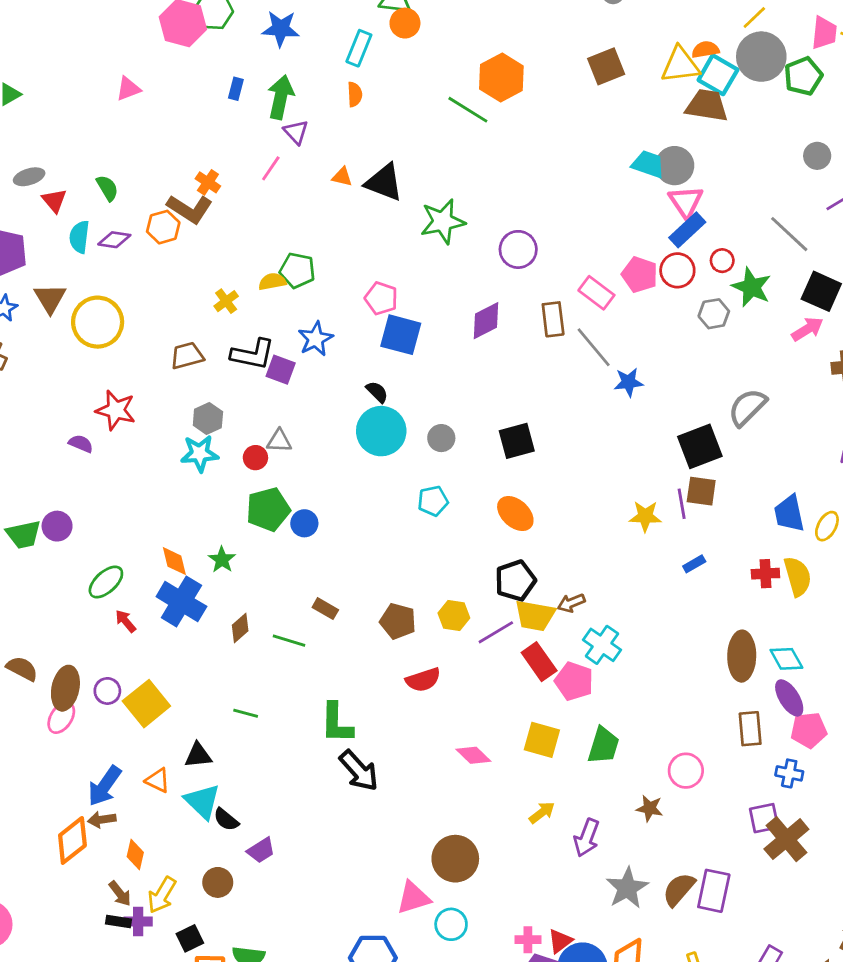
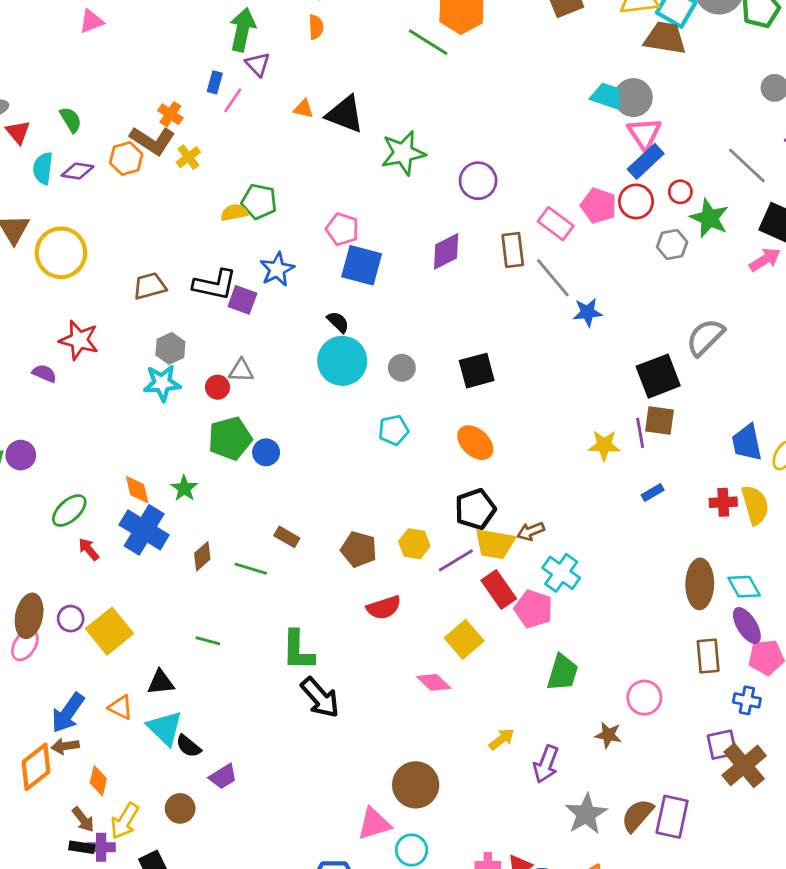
blue rectangle: (236, 89) -> (215, 82), moved
yellow cross: (226, 301) -> (188, 157), moved
yellow square: (542, 740) -> (464, 639), moved, turned 33

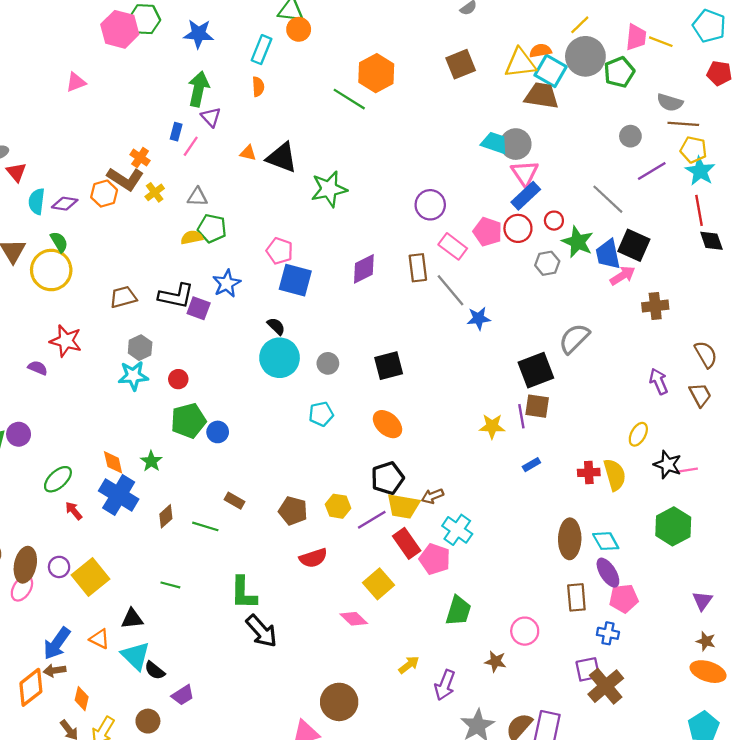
green semicircle: (71, 120) -> (59, 242), moved
purple circle: (478, 181) -> (430, 205), moved
gray triangle: (241, 371) -> (197, 197), moved
blue trapezoid: (747, 443) -> (608, 254), moved

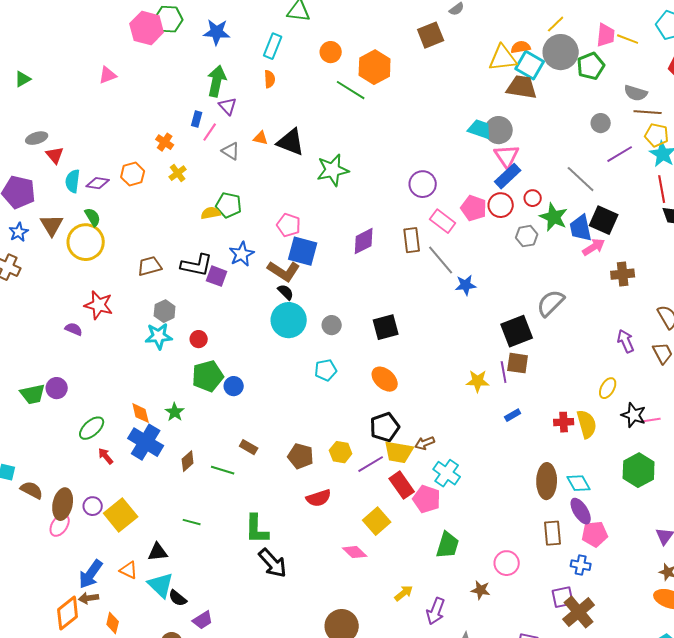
orange circle: (299, 29) -> (331, 52), moved
brown square: (461, 64) -> (431, 35), moved
brown L-shape: (125, 179) -> (284, 271), moved
gray triangle: (197, 197) -> (231, 151), moved, turned 30

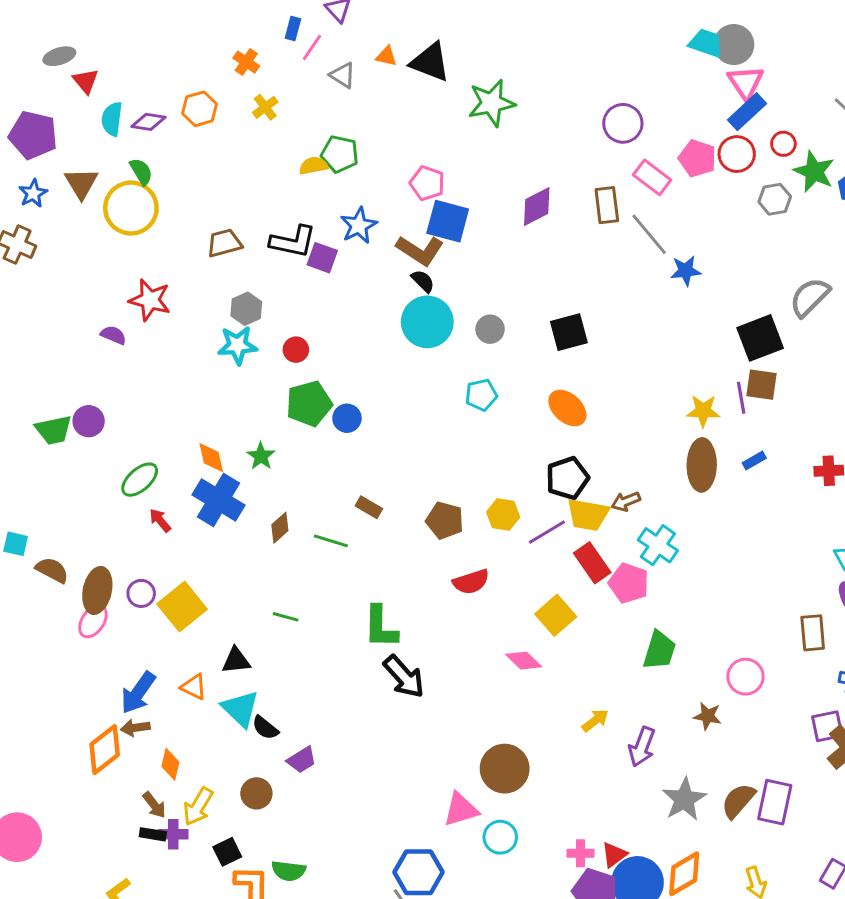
brown ellipse: (547, 481) -> (702, 465), moved

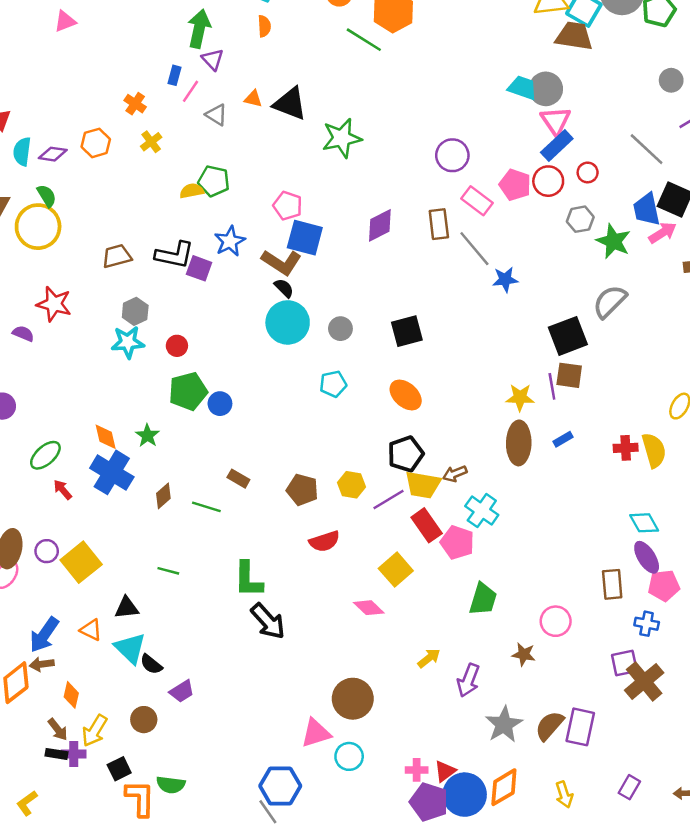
green star: (814, 172) -> (613, 241), moved

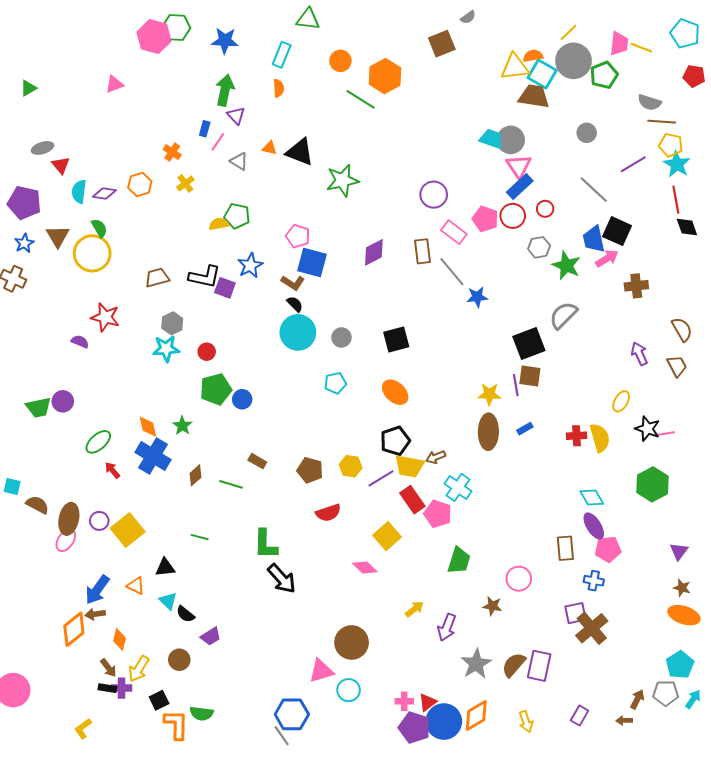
gray circle: (671, 80) -> (587, 133), moved
brown L-shape: (281, 262) -> (293, 283), size x0.7
cyan triangle: (130, 648) -> (168, 601), size x0.7

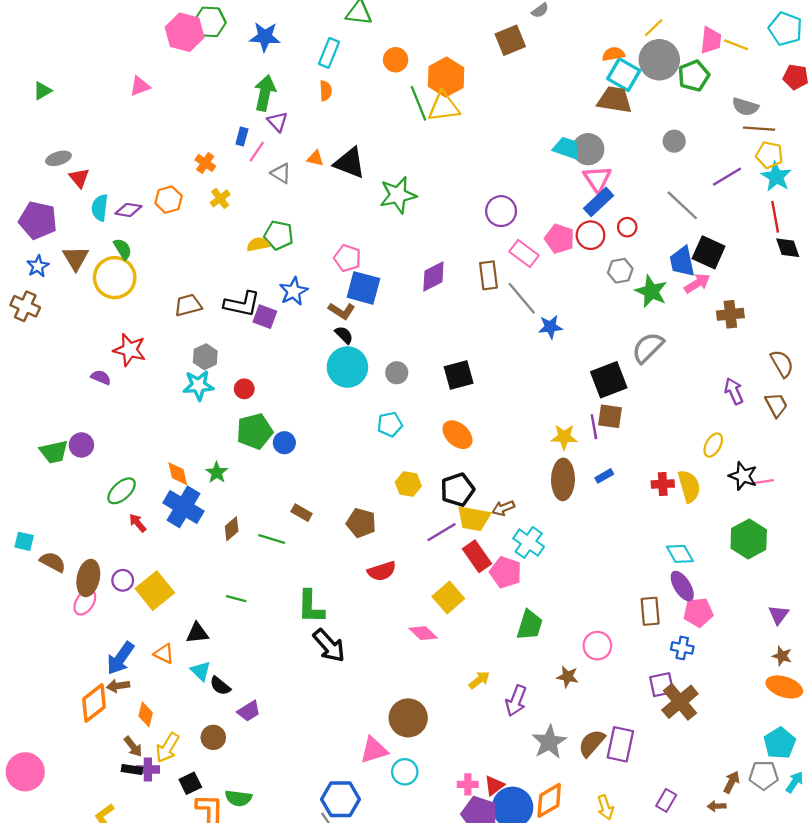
yellow triangle: (515, 67) -> (444, 107), moved
green line: (361, 99) -> (419, 103), turned 36
yellow hexagon: (351, 466) -> (408, 484), moved

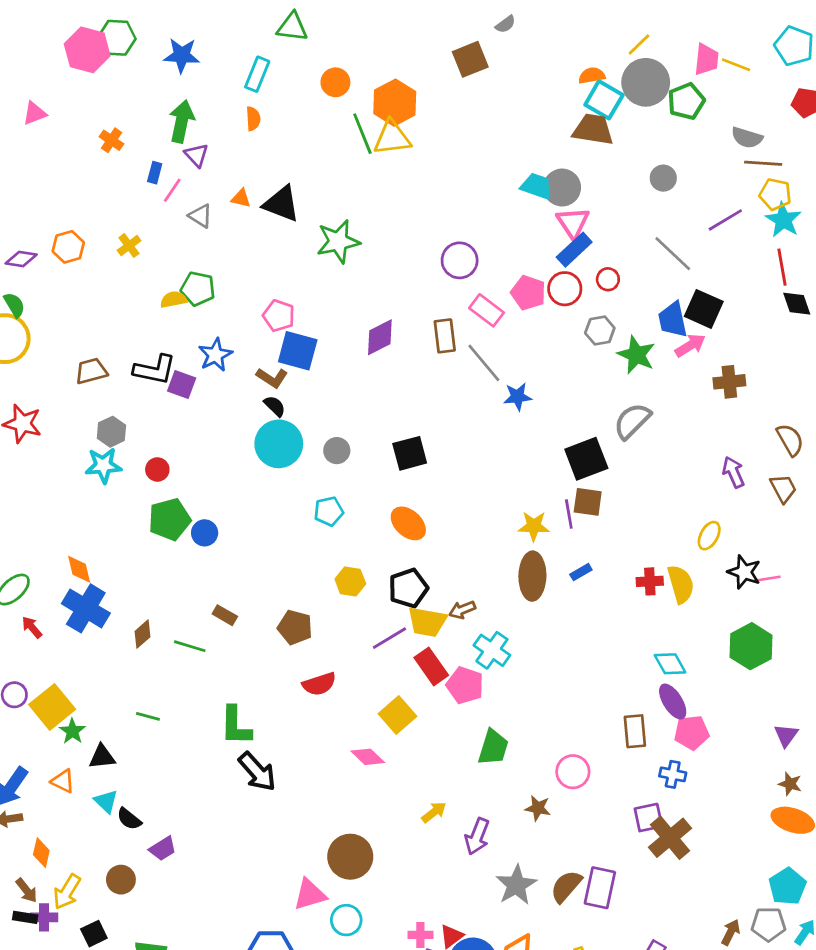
orange cross: (205, 163) -> (111, 140), moved
green star: (217, 473) -> (72, 731), moved

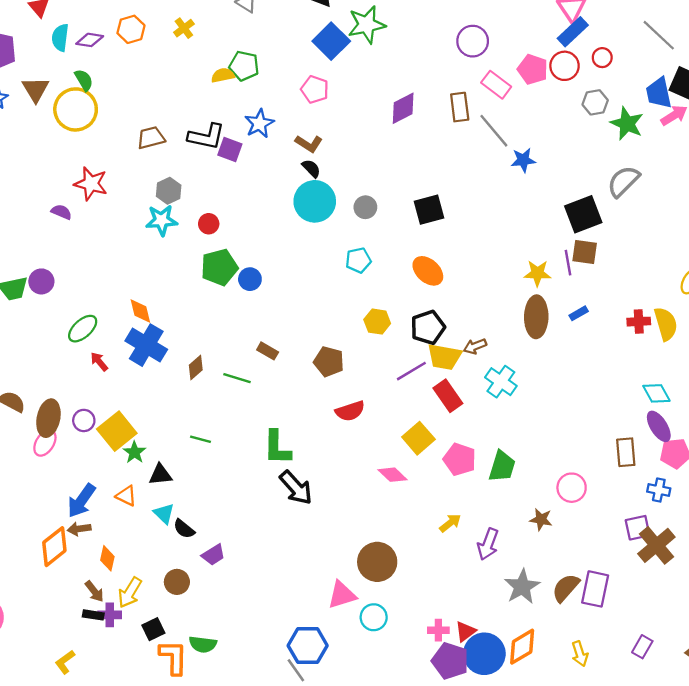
blue square: (298, 351) -> (331, 41), moved, turned 30
pink pentagon: (465, 685) -> (460, 459), moved

